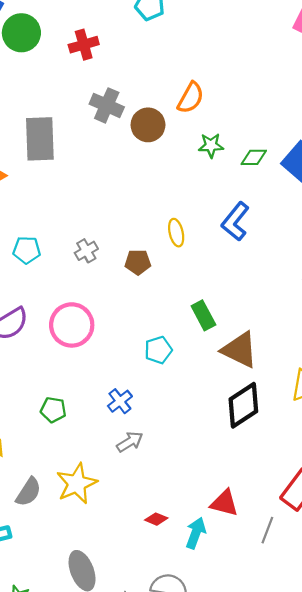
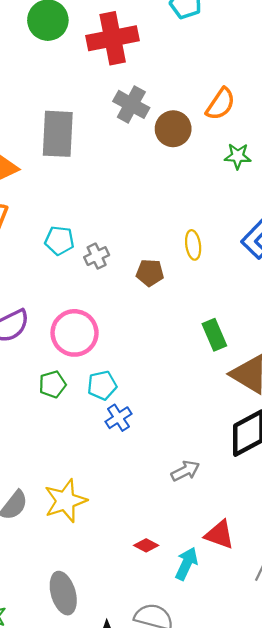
red cross: (84, 45) -> (113, 38), size x1.6
cyan pentagon: (27, 250) -> (59, 241), moved
cyan pentagon: (158, 350) -> (102, 385), moved
green pentagon: (53, 410) -> (52, 384), moved, turned -30
gray arrow: (130, 442) -> (185, 471), moved

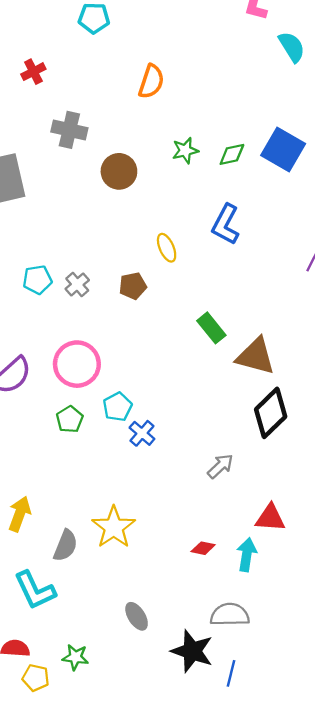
red cross: (113, 38) -> (33, 72), size x0.5
orange semicircle: (221, 104) -> (151, 82), moved
brown circle: (173, 129) -> (119, 171), moved
gray ellipse: (63, 593) -> (137, 616), size x0.7

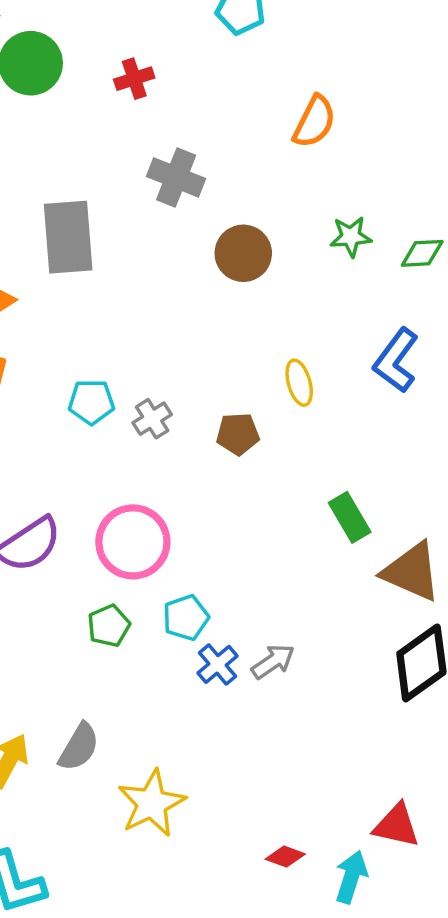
gray arrow: (220, 466) -> (273, 661), moved
gray semicircle: (65, 546) -> (79, 747), moved

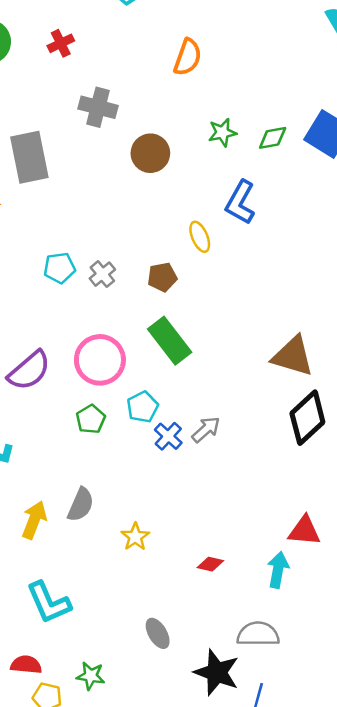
blue L-shape: (396, 360) -> (240, 202), moved
green rectangle: (350, 517) -> (170, 341), moved, size x1.4
yellow star: (152, 803) -> (135, 537), size x0.6
red diamond: (285, 857) -> (210, 564), moved

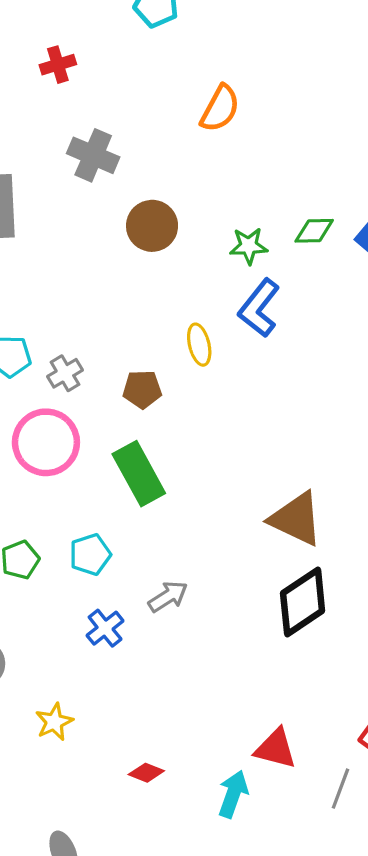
green star: (222, 132) -> (249, 246), moved
pink circle: (100, 360) -> (46, 442), moved
blue cross: (168, 436) -> (105, 628), moved

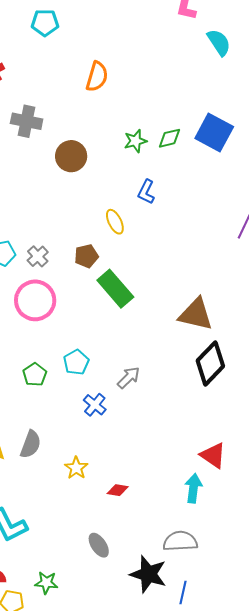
green star: (249, 246) -> (135, 141), moved
blue L-shape: (259, 308) -> (146, 192), size x0.7
green rectangle: (139, 474) -> (115, 289), moved
red triangle: (276, 749) -> (213, 455), turned 32
red diamond: (146, 773) -> (118, 490), moved

